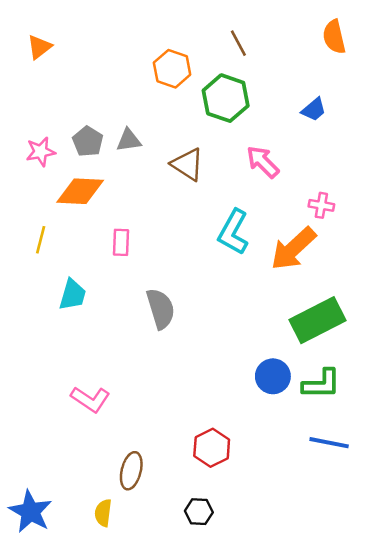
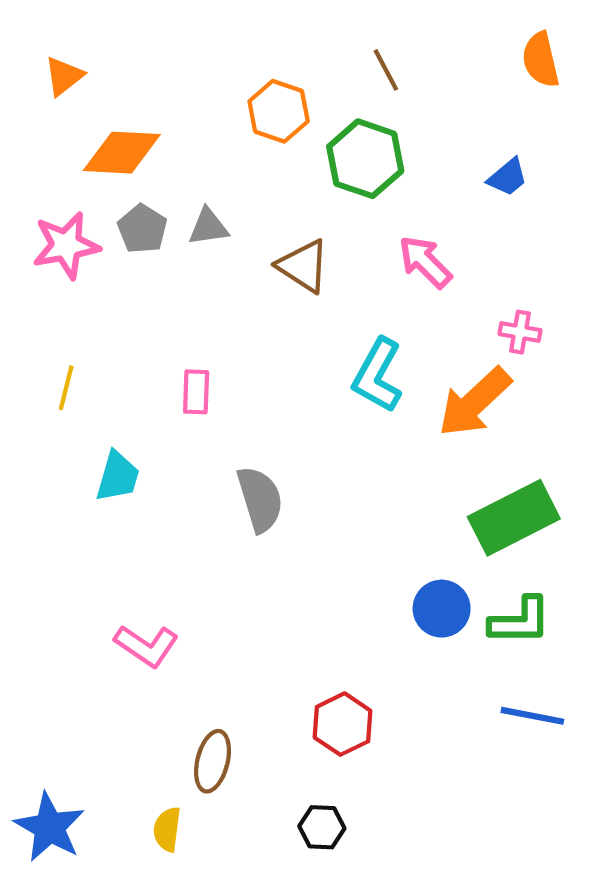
pink star: (41, 152) -> (66, 245), size x1.4
orange diamond: (80, 191) -> (122, 153), moved

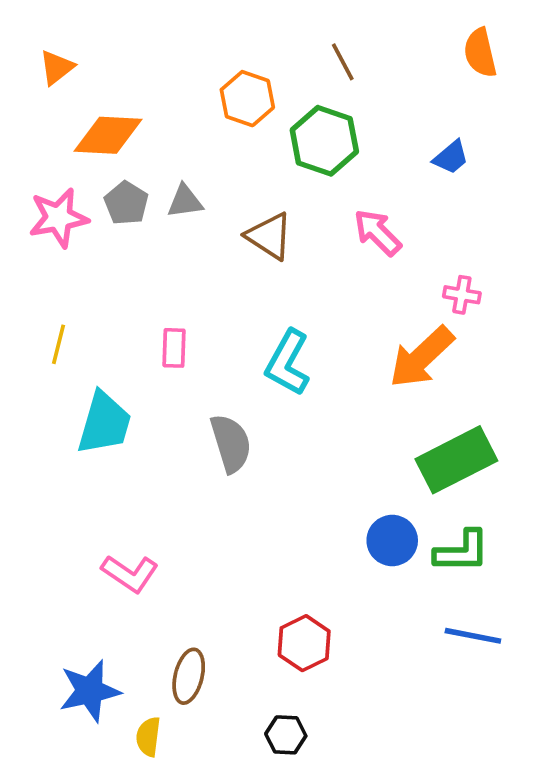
cyan L-shape: (378, 375) -> (288, 363), moved
cyan trapezoid: (118, 476) -> (104, 423), size x1.4
blue star: (50, 827) -> (90, 691), moved, turned 30

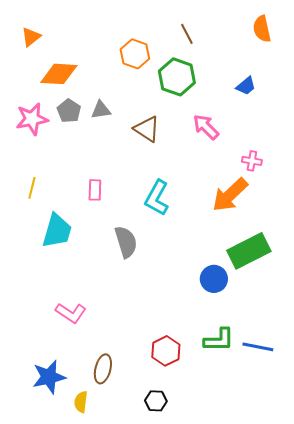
blue circle: (392, 540) -> (214, 279), moved
green L-shape: (462, 551) -> (219, 340), moved

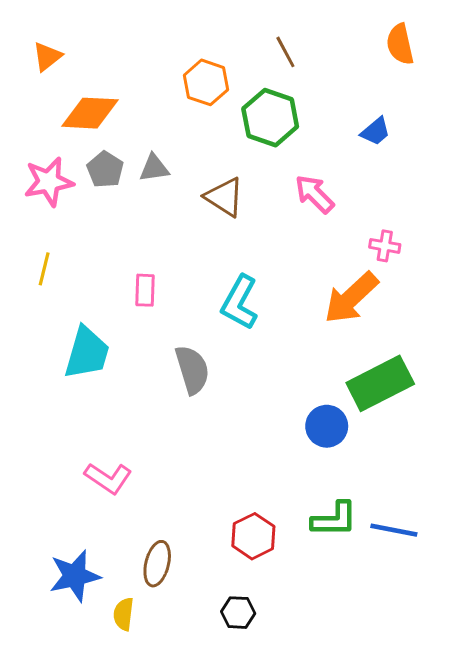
yellow line: (32, 188) -> (44, 269), moved

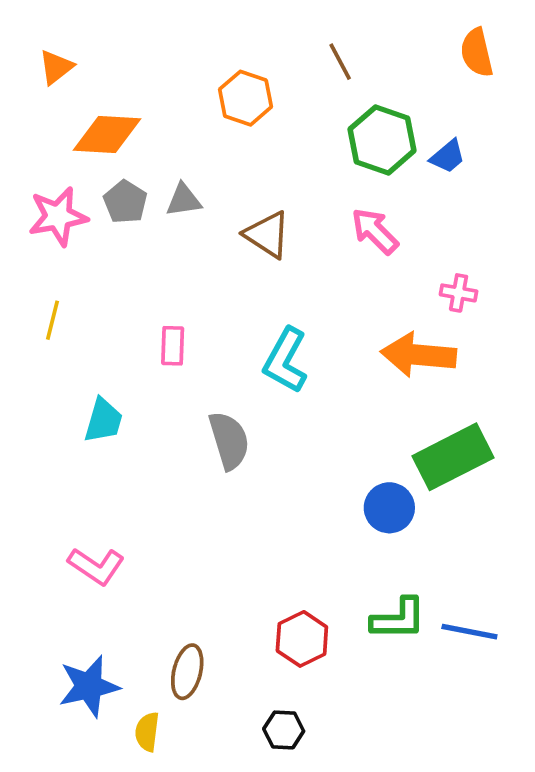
green hexagon: (270, 118) -> (382, 140), moved
orange arrow: (351, 298) -> (418, 355), turned 48
cyan trapezoid: (87, 353) -> (103, 420), size x0.7
pink L-shape: (108, 478) -> (96, 566), moved

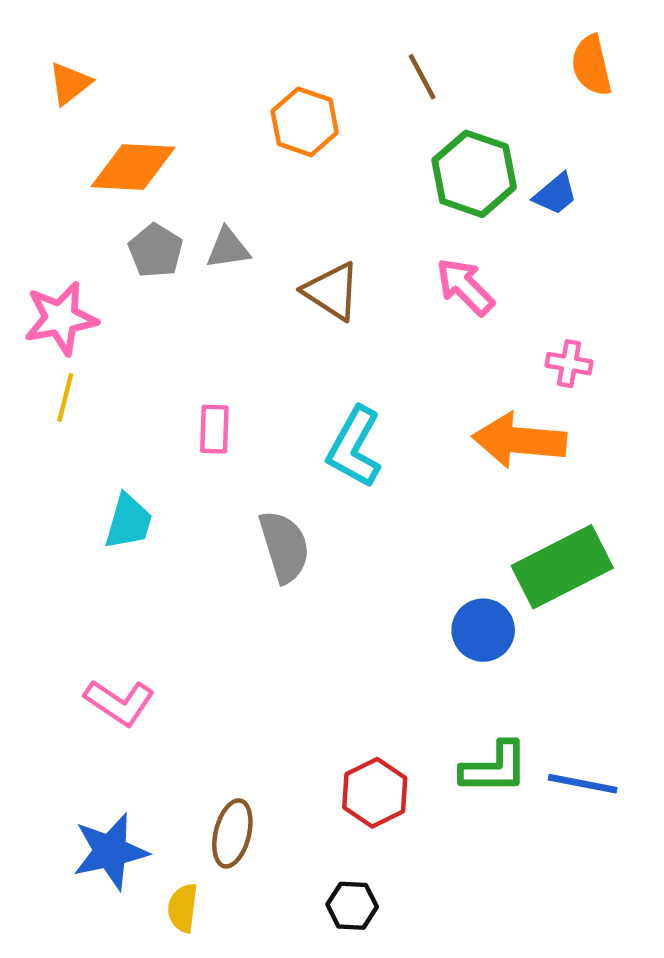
pink star: (58, 216) -> (61, 318), moved

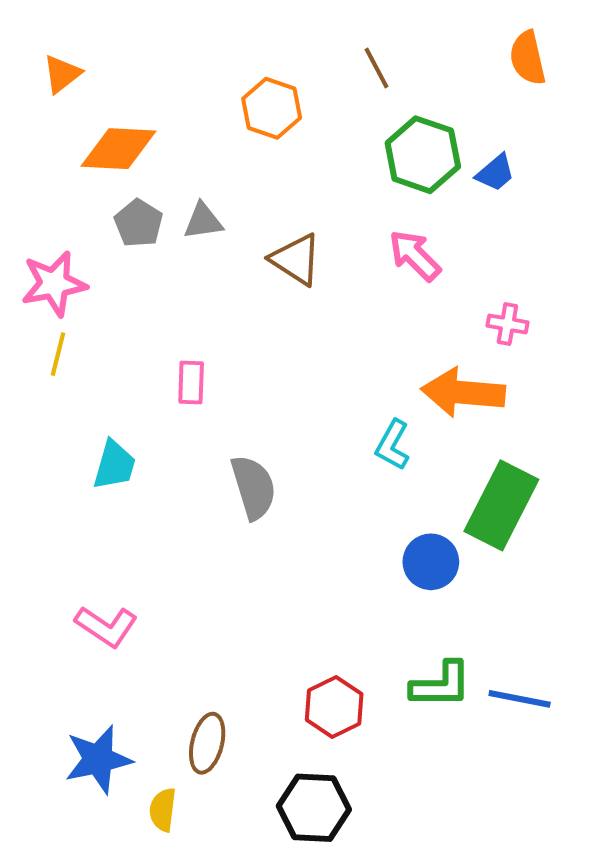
cyan L-shape: (354, 447) -> (393, 445), moved, size x0.7
green rectangle: (562, 567) -> (501, 505), turned -36
black hexagon: (352, 906) -> (314, 808), size x1.6

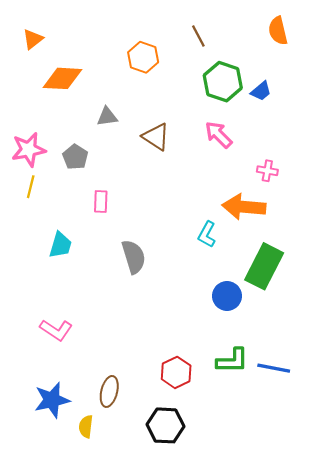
gray pentagon: (139, 223) -> (75, 157), moved

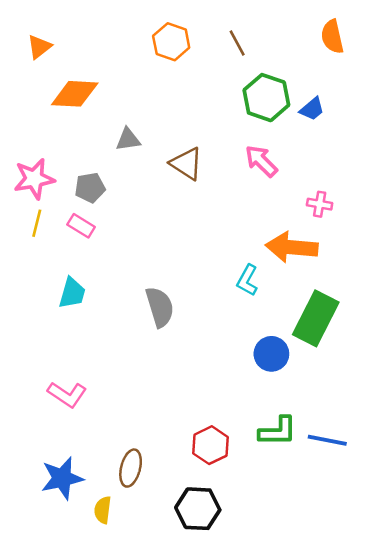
orange hexagon: (143, 57) -> (171, 42), moved
gray pentagon: (75, 157) -> (90, 188), turned 30
pink rectangle: (101, 202) -> (81, 226), moved, turned -60

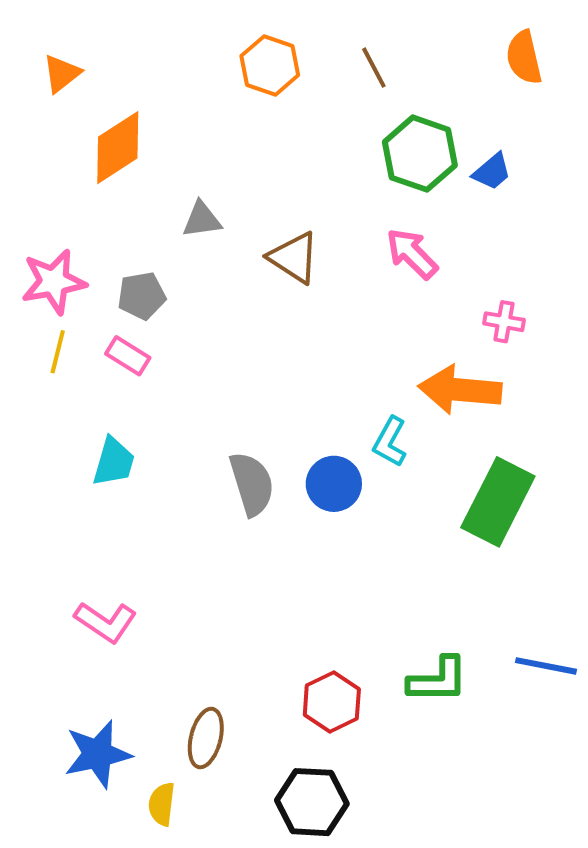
orange diamond: (75, 94) -> (118, 148), turned -36
blue circle: (271, 354) -> (334, 484), moved
blue line: (327, 440) -> (546, 666), moved

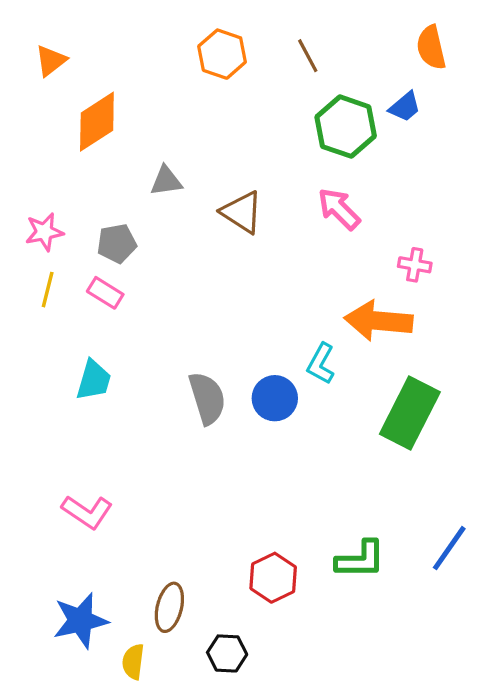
blue trapezoid: (492, 172) -> (405, 107), moved
pink star: (54, 282) -> (44, 232), size x0.7
blue line: (546, 666) -> (449, 548), turned -66
black hexagon: (312, 802) -> (227, 653), moved, size x0.7

